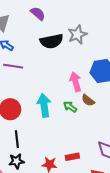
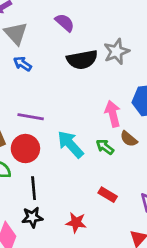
purple line: (13, 66) -> (31, 117), moved
cyan arrow: (44, 105) -> (70, 144), turned -35
red rectangle: (72, 157) -> (108, 195), moved, turned 40

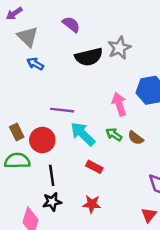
purple line: (31, 117) -> (62, 110), moved
brown semicircle: (129, 139) -> (136, 138), moved
red rectangle: (108, 195) -> (94, 167), moved

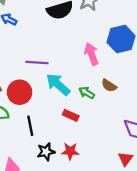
green arrow: (114, 134) -> (87, 93), moved
black star: (52, 202) -> (46, 152), moved

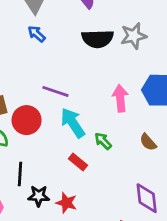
brown semicircle: (109, 86) -> (148, 142), moved
black line: (30, 126) -> (20, 174), moved

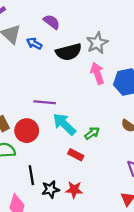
blue arrow: (37, 34) -> (34, 43), moved
pink arrow: (120, 98) -> (97, 73), moved
green arrow: (103, 141) -> (92, 133), turned 112

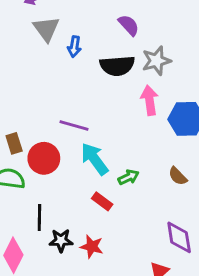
purple semicircle: (52, 22) -> (129, 25), moved
blue arrow: (34, 43) -> (74, 47), turned -120

